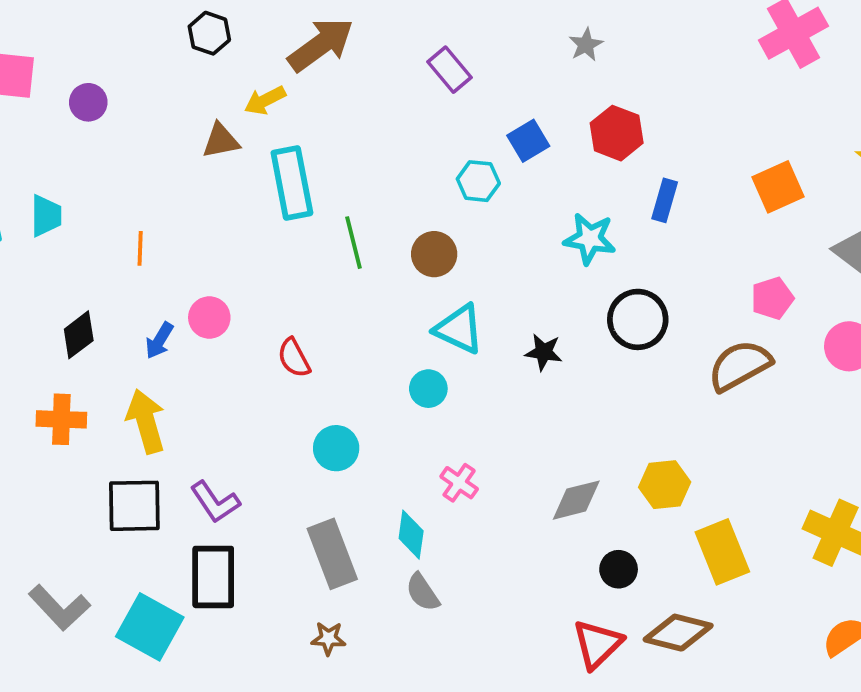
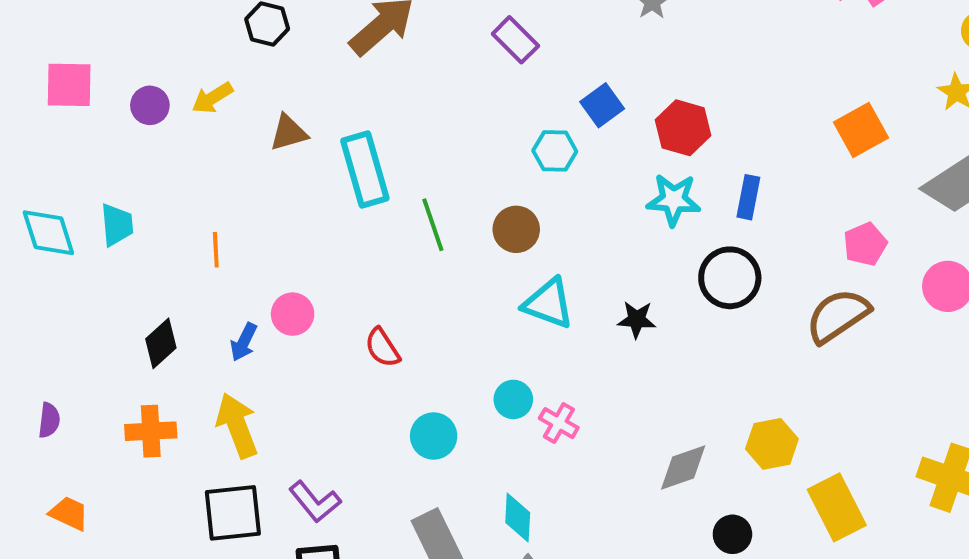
yellow arrow: (265, 100) -> (212, 98), moved
red hexagon: (617, 133) -> (683, 128), moved
blue rectangle: (665, 200) -> (748, 197), moved
cyan circle: (428, 389) -> (513, 399), moved
pink cross: (459, 483) -> (559, 423), moved

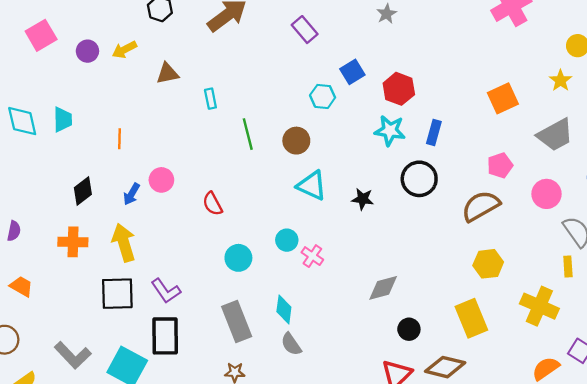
pink square: (69, 85) -> (41, 35), turned -36
cyan rectangle: (365, 170) -> (210, 99), size x0.5
yellow hexagon: (772, 444) -> (488, 264), moved

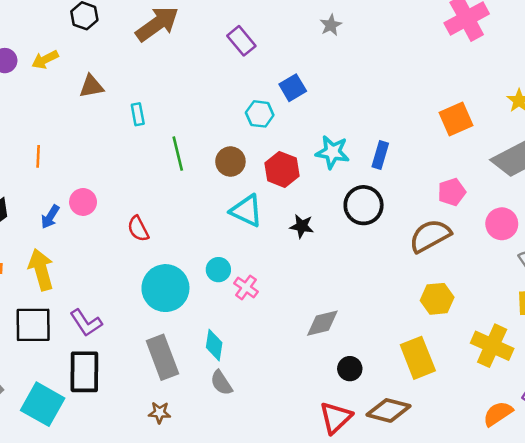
red hexagon: (399, 89) -> (282, 169), moved
cyan circle: (238, 258) -> (165, 288), size x1.6

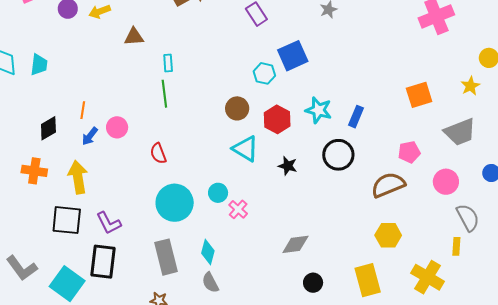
blue square: (293, 88) -> (293, 56), size x1.4
green line: (178, 154) -> (164, 94), moved
orange line: (38, 156) -> (83, 110), moved

